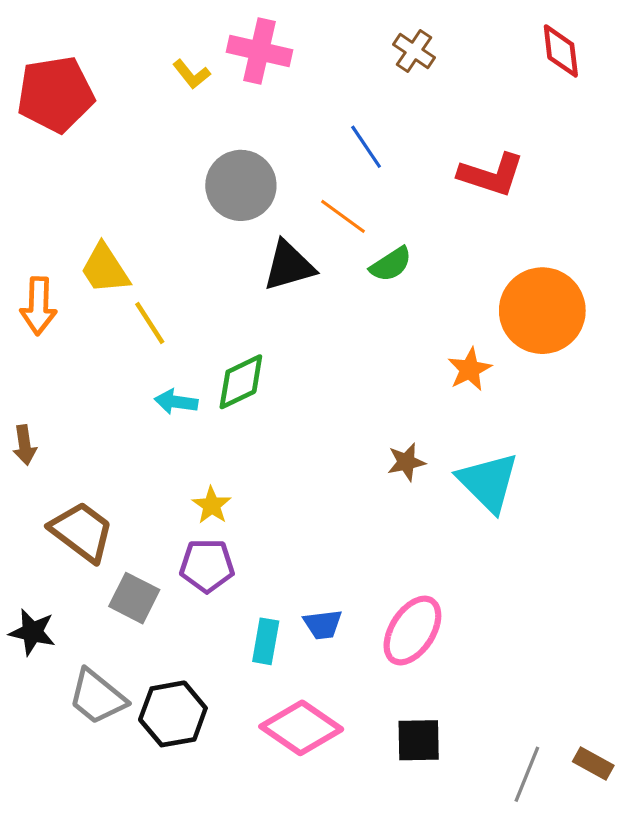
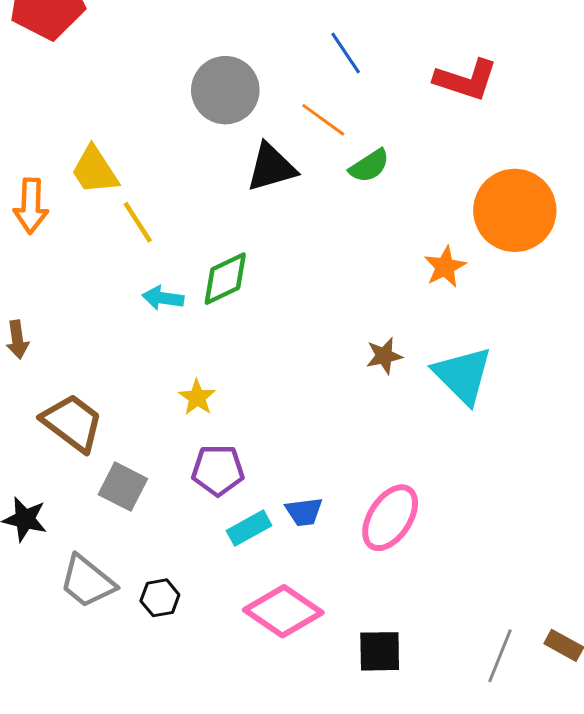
purple pentagon: (207, 566) -> (218, 470), moved
cyan rectangle: (266, 641) -> (249, 528), turned 51
black hexagon: (173, 714) -> (160, 598), size x0.6
black square: (419, 740) -> (380, 651), moved

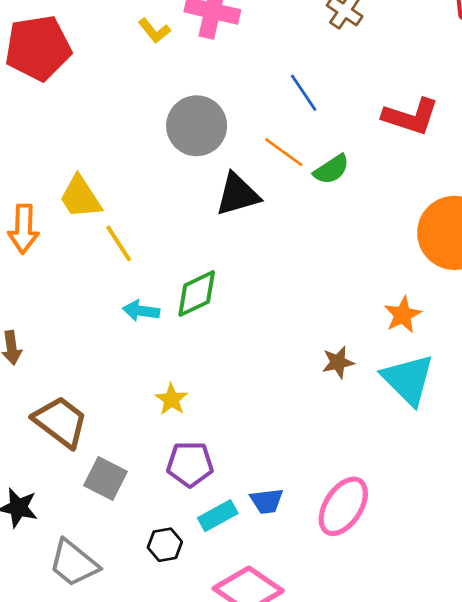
green semicircle: (369, 166) -> (331, 169), moved
orange star: (445, 267) -> (403, 315), moved
black hexagon: (160, 598) -> (165, 545), moved

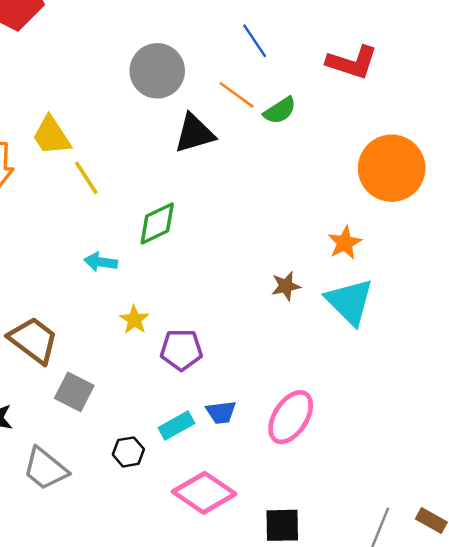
cyan arrow: (141, 311) -> (101, 262), moved
purple pentagon: (190, 464) -> (181, 350), moved

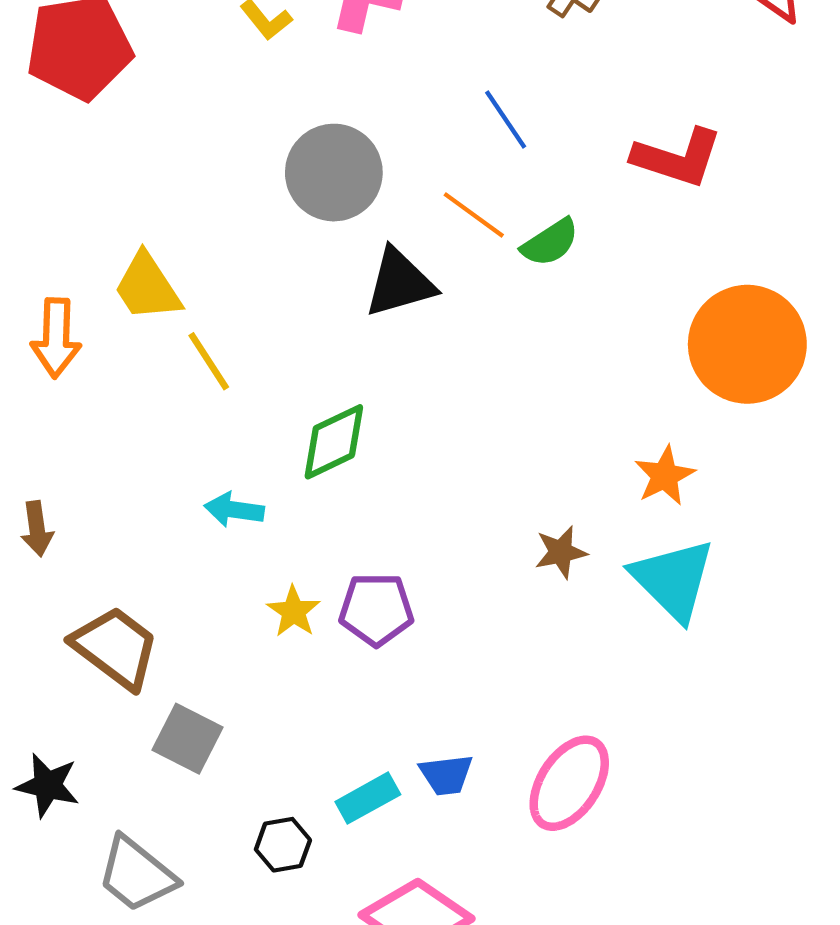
purple pentagon: (181, 350) -> (376, 609), moved

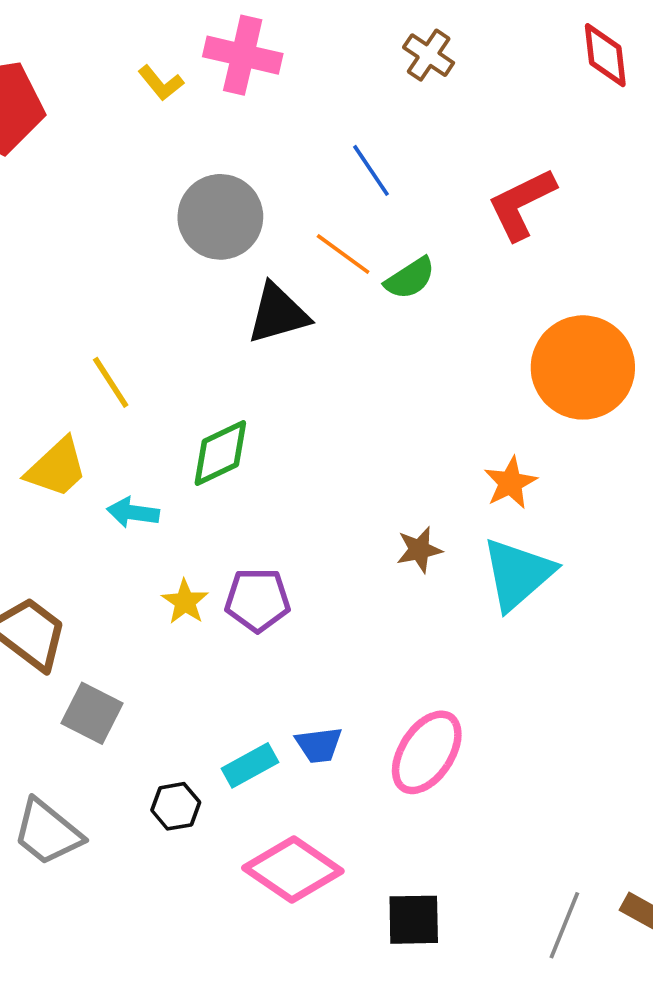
red L-shape: (677, 158) -> (522, 204), turned 136
yellow trapezoid: (147, 287) -> (57, 468), moved, turned -100
cyan triangle: (673, 580) -> (518, 574), turned 34

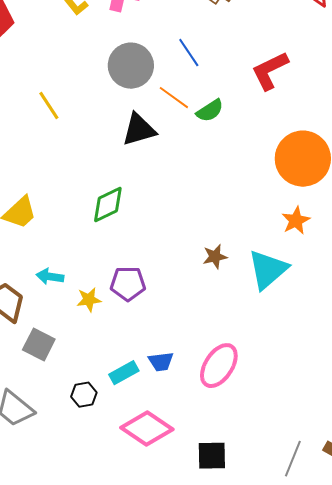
gray circle: (220, 217) -> (131, 66), moved
yellow line: (111, 382) -> (49, 106), moved
orange star: (510, 483) -> (296, 221), moved
cyan arrow: (133, 513) -> (50, 277), moved
yellow star: (185, 602) -> (89, 300), moved, turned 30

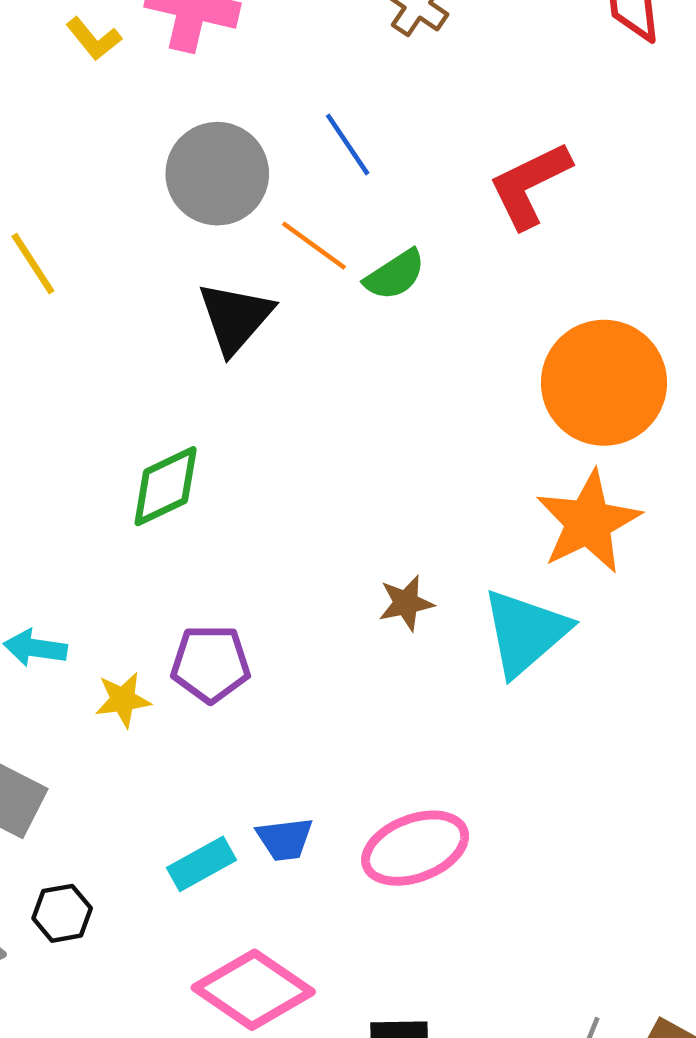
black triangle: (139, 130) -> (235, 318), turned -33
orange star: (296, 221) -> (588, 522), size x1.6
pink ellipse: (219, 366) -> (415, 848), turned 36
black hexagon: (84, 395) -> (62, 913), moved

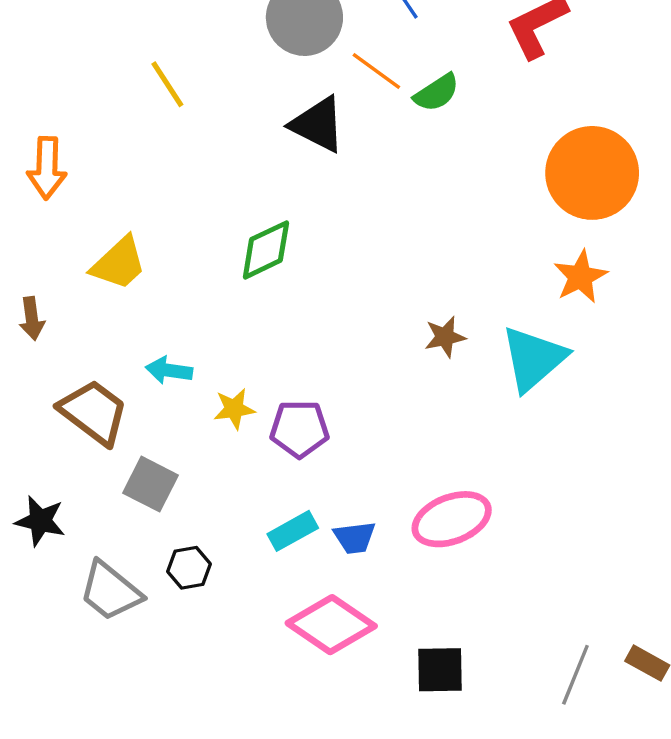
black triangle: (235, 318) -> (318, 124), turned -44
orange star: (588, 522) -> (580, 277), size x0.7
purple pentagon: (211, 664) -> (299, 429), moved
blue trapezoid: (285, 839) -> (355, 538), moved

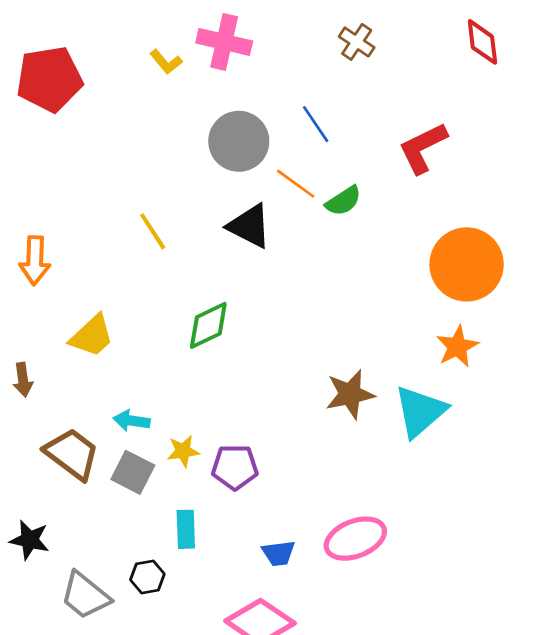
yellow line: (167, 84) -> (153, 231), moved
brown star: (445, 337) -> (350, 394), size x1.5
gray square: (151, 484) -> (133, 472), moved
cyan rectangle: (293, 531) -> (186, 529), moved, turned -63

